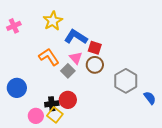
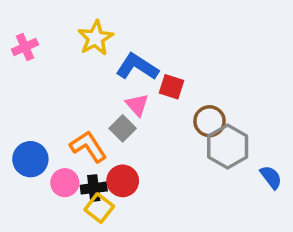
orange L-shape: (49, 57) -> (88, 146), moved
brown circle: (95, 65) -> (210, 121), moved
pink circle: (36, 116) -> (65, 183), moved

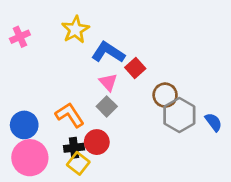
red square: (172, 87) -> (135, 68), turned 30
gray square: (123, 128) -> (107, 106), moved
blue semicircle: (271, 177) -> (213, 122), moved
pink circle: (65, 183) -> (30, 158), moved, size x1.6

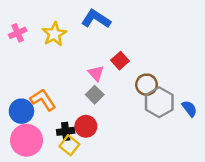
yellow star: (75, 30) -> (54, 34), moved
blue L-shape: (108, 52) -> (96, 19), moved
orange L-shape: (70, 115) -> (43, 100), moved

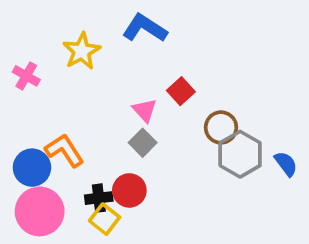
pink cross: (18, 33) -> (26, 76), moved, turned -36

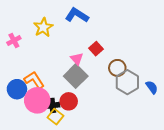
pink cross: (26, 76) -> (14, 41), turned 32
gray square: (143, 143) -> (76, 76), size x1.6
pink circle: (40, 211) -> (37, 100), moved

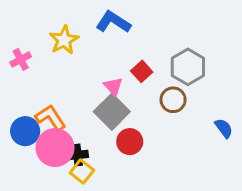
gray hexagon: (127, 82) -> (188, 67), moved
red circle: (69, 101) -> (130, 142), moved

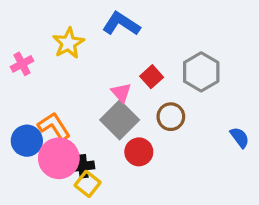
brown circle: (173, 100) -> (171, 117), moved

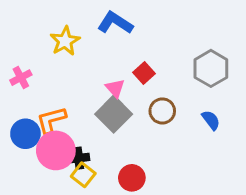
pink cross: (22, 64) -> (21, 78), moved
gray hexagon: (201, 72) -> (211, 68), moved
orange L-shape: (54, 126) -> (51, 120), turned -72
blue semicircle: (240, 137) -> (211, 120), moved
red circle: (139, 152) -> (132, 178), moved

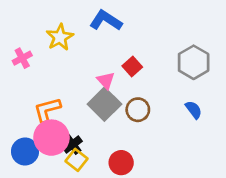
pink cross: (21, 78) -> (22, 58), moved
brown circle: (162, 111) -> (138, 110), moved
blue circle: (25, 134) -> (25, 152), moved
black cross: (79, 158) -> (72, 145), turned -30

